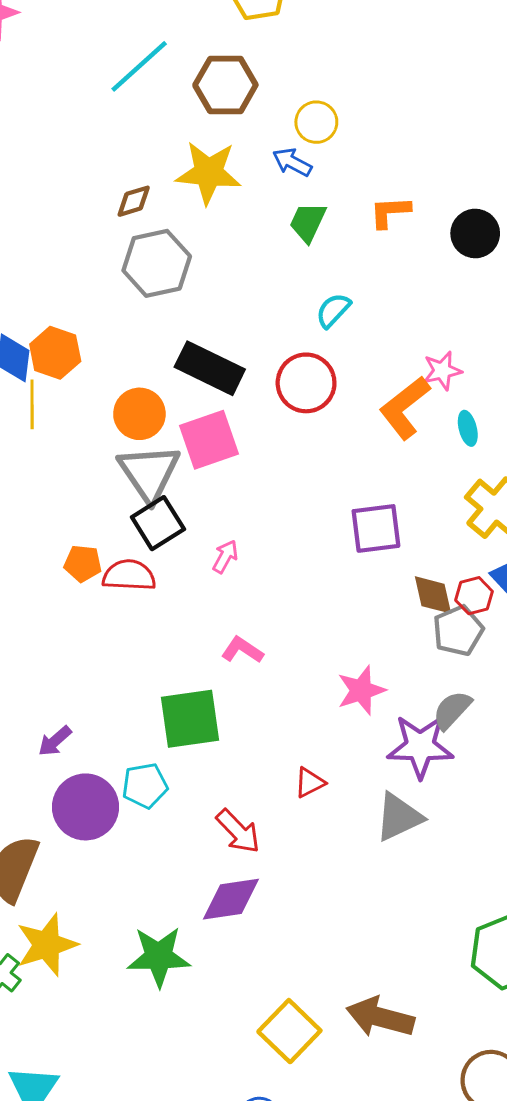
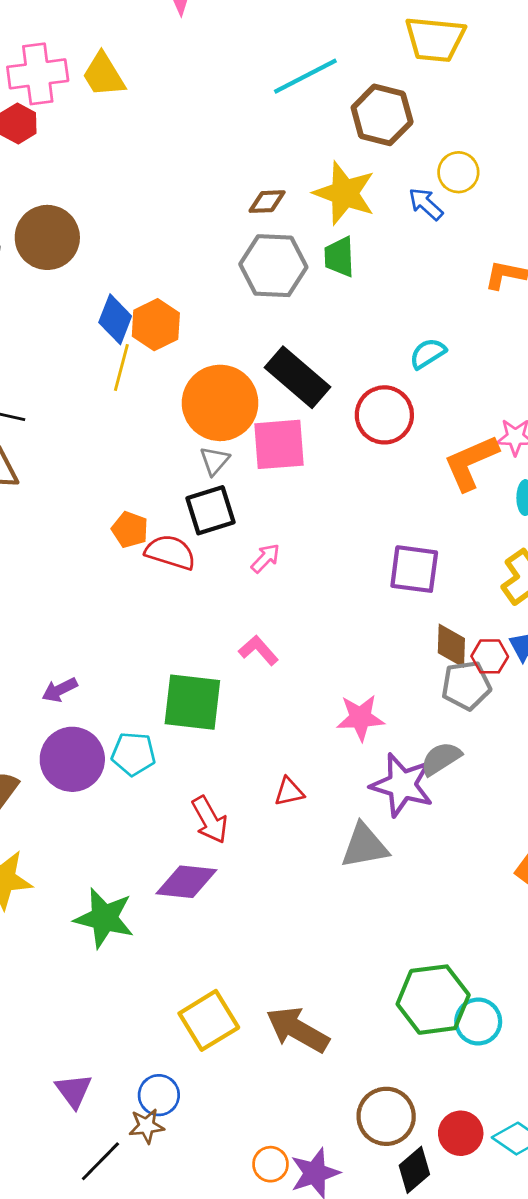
green trapezoid: (308, 222) -> (339, 257), moved, turned -42
orange circle: (139, 414) -> (220, 403), size x1.5
gray triangle: (149, 473) -> (215, 461), size x0.5

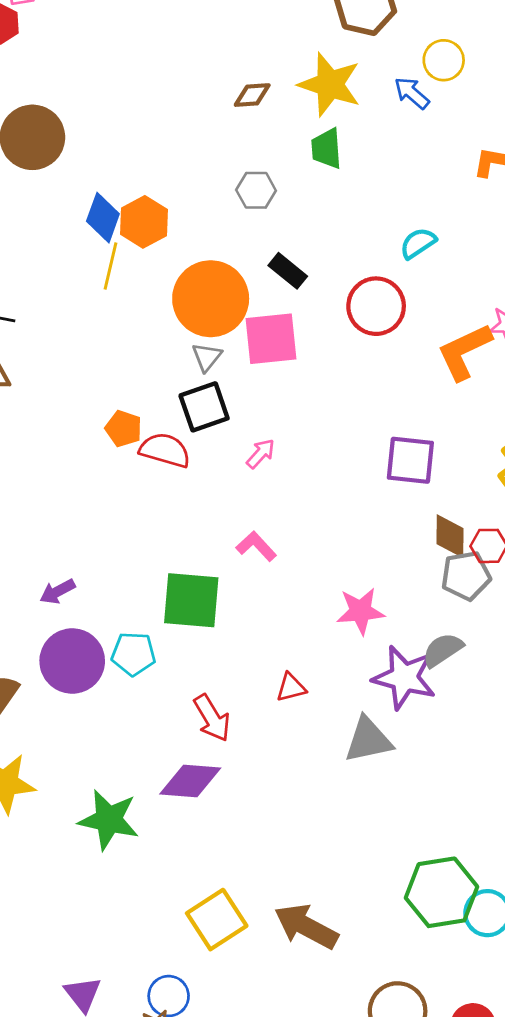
gray hexagon: (273, 266) -> (256, 190), moved, size x0.6
black rectangle: (297, 377) -> (288, 271), size x0.6

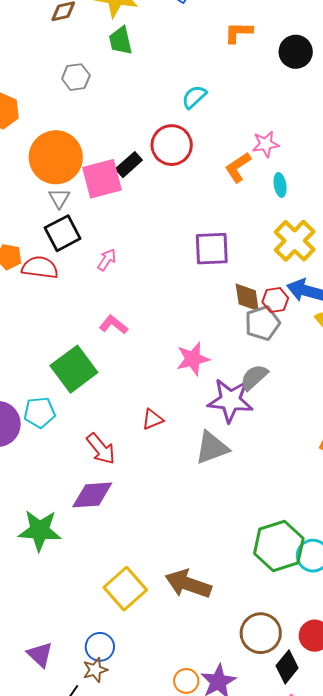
black rectangle: (288, 271) -> (129, 165), moved, turned -72
orange L-shape: (464, 352) -> (238, 167), size x0.7
green square: (191, 600) -> (74, 369), turned -33

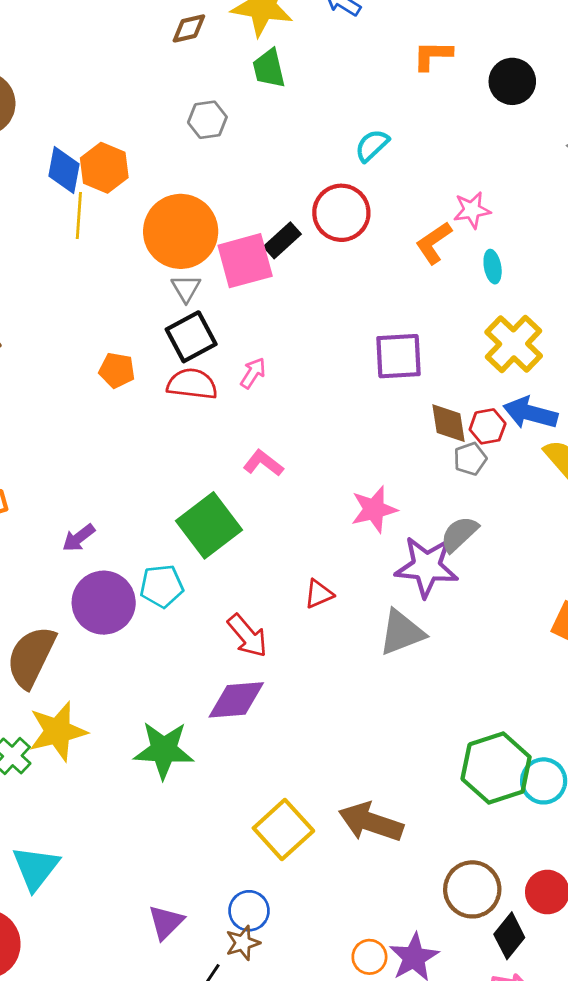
red semicircle: (40, 267) -> (192, 384), moved
gray pentagon: (262, 323) -> (470, 459), size x0.7
purple triangle: (40, 654) -> (166, 922), turned 32

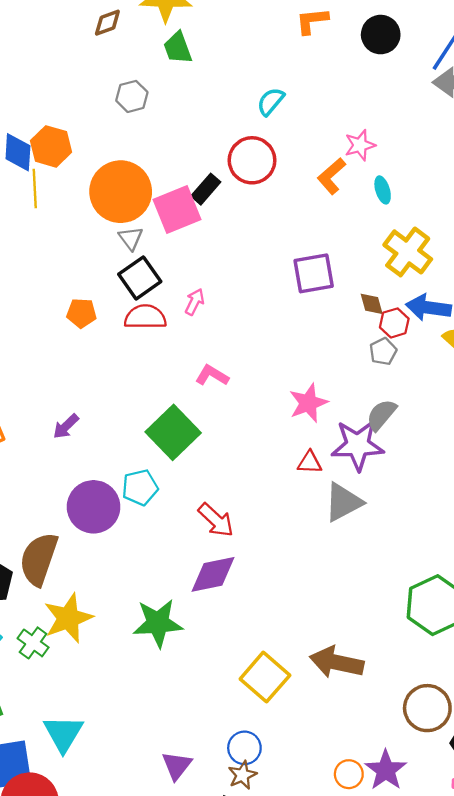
brown diamond: (449, 423) -> (372, 304), moved, size x0.7
purple arrow: (79, 538) -> (66, 426), moved
red triangle: (319, 594) -> (310, 462), moved, turned 32

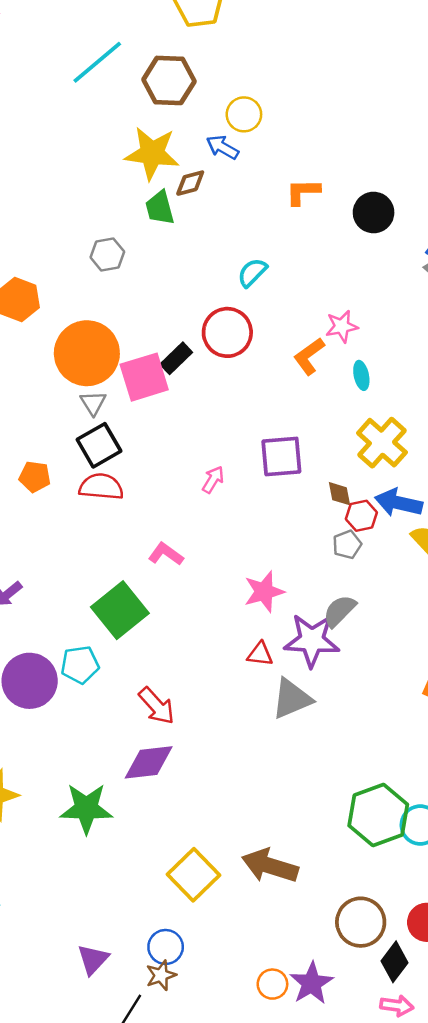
brown diamond: (107, 23) -> (190, 183), moved
pink arrow: (195, 302) -> (213, 480), moved

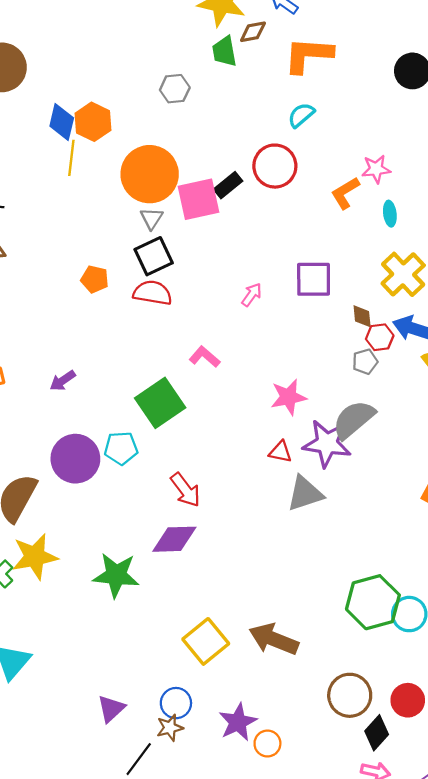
orange L-shape: (303, 192) -> (308, 55), moved, size x1.6
gray semicircle: (340, 611) -> (354, 419), size x1.4
purple star: (311, 983) -> (238, 722), moved

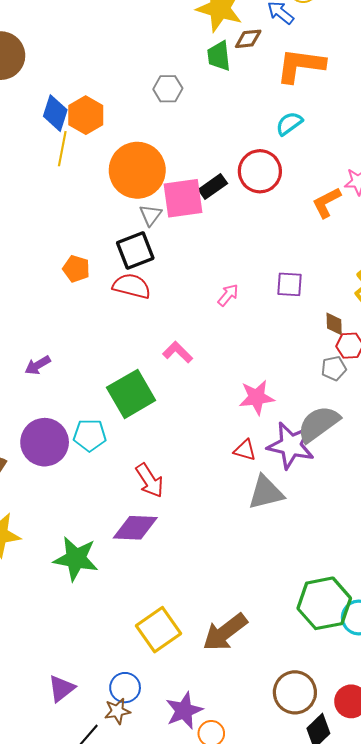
gray triangle: (152, 218) -> (151, 215), moved
purple square: (314, 279) -> (289, 284), size x0.7
brown arrow: (274, 639) -> (225, 632), turned -63

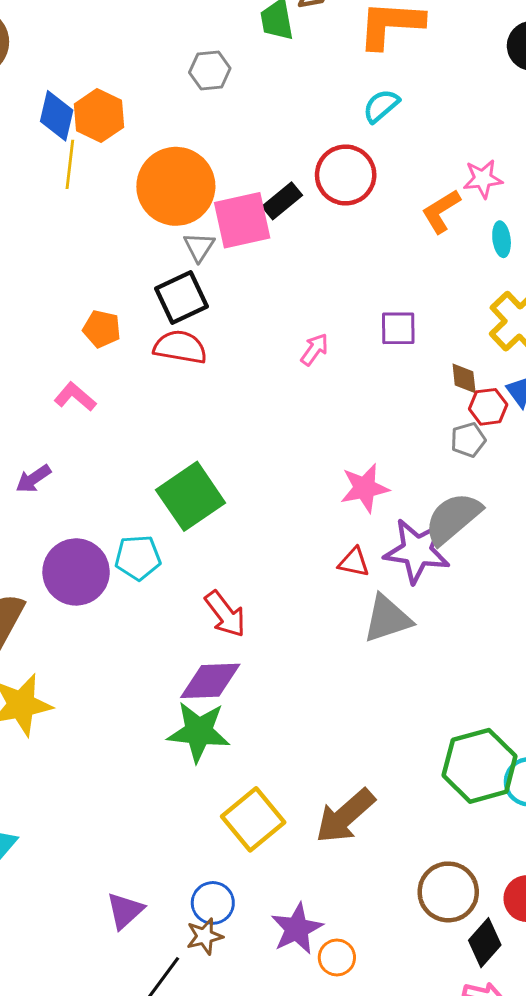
pink L-shape: (178, 352) -> (75, 397), moved
purple arrow: (38, 365) -> (33, 479), moved
green star: (76, 559) -> (199, 732), moved

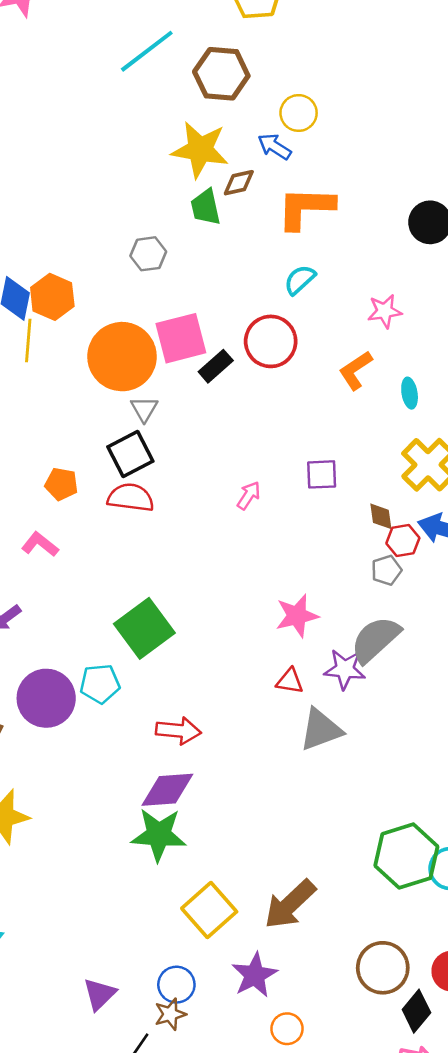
pink star: (483, 179) -> (385, 311), moved
pink square: (242, 220) -> (181, 338), moved
purple star: (417, 551) -> (345, 669), size x0.7
red arrow: (225, 614) -> (178, 731), turned -45
purple star: (297, 929) -> (255, 975), moved

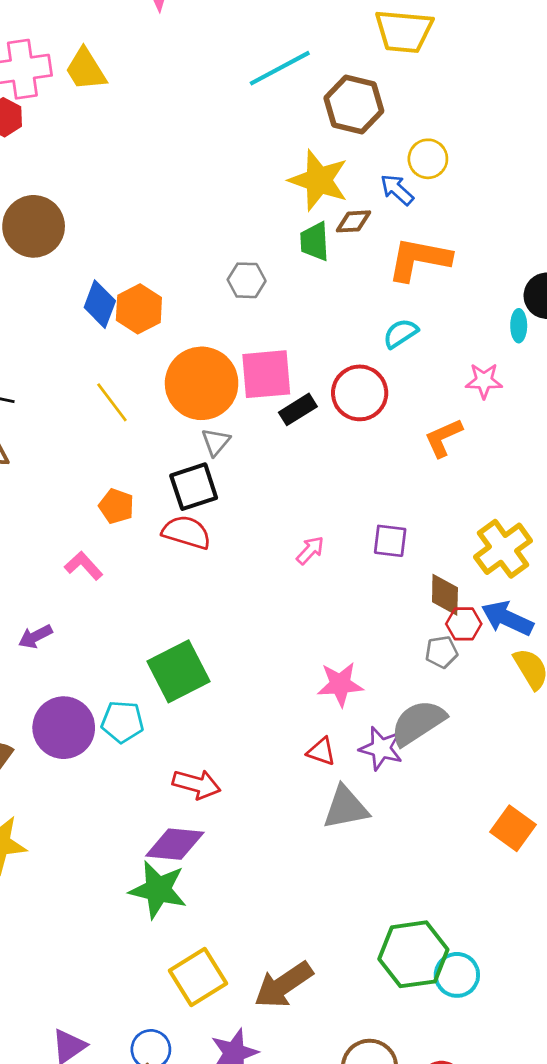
yellow line: (28, 341) -> (112, 402), moved, turned -51
cyan ellipse: (410, 393) -> (519, 326), moved
brown diamond: (381, 516) -> (445, 595), size x1.4

